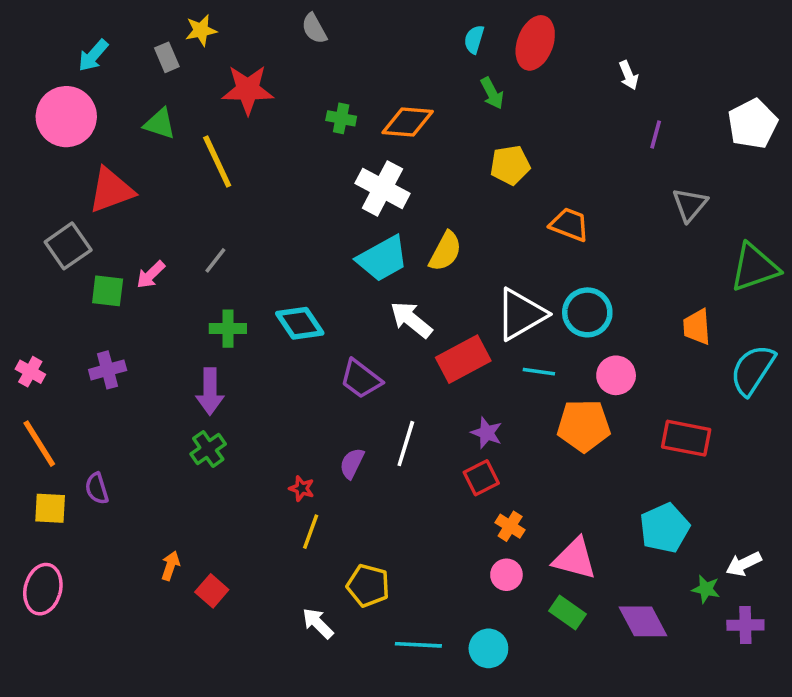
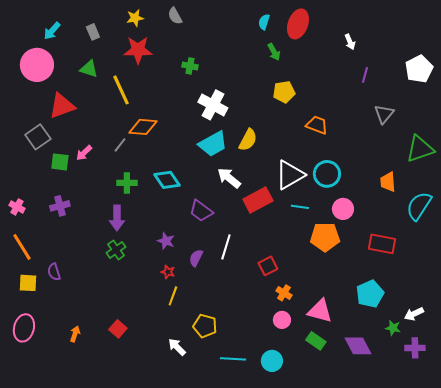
yellow star: (201, 30) -> (135, 18), moved
orange diamond: (408, 122) -> (143, 127), moved
purple star: (487, 433) -> (166, 241), moved
orange arrow: (170, 566) -> (75, 334), moved

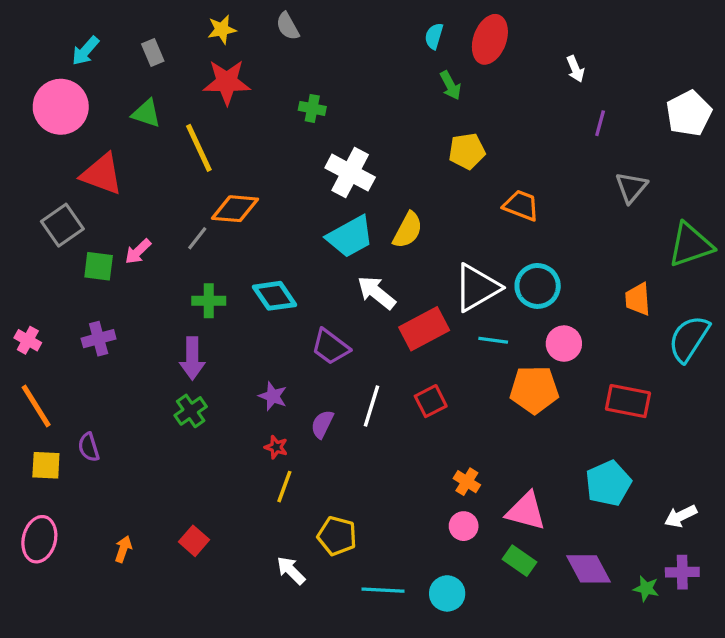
red triangle: (62, 106) -> (102, 174), turned 40
red square: (268, 266) -> (431, 401), moved
green star: (393, 328) -> (646, 589), moved

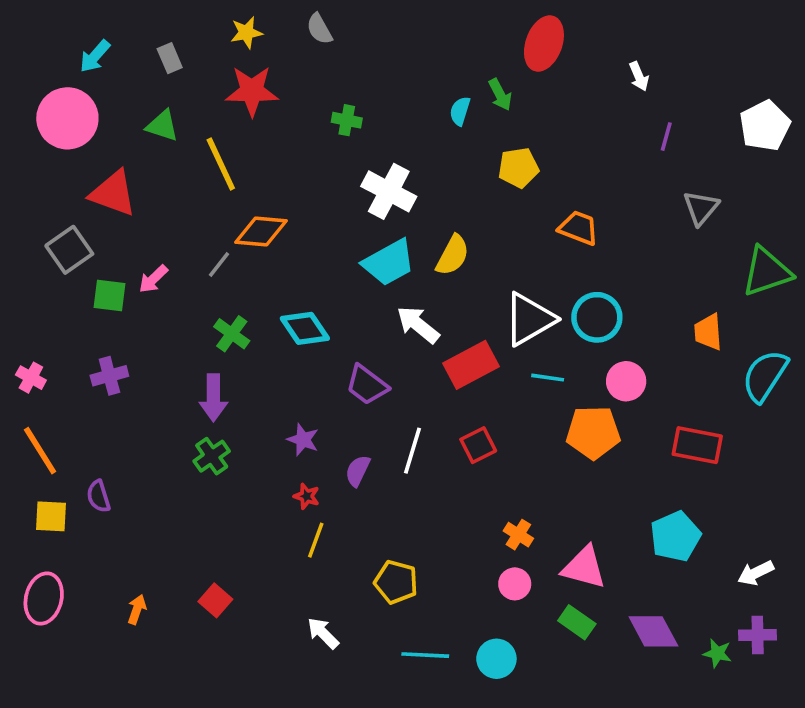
cyan semicircle: (434, 36) -> (460, 111), moved
green cross: (209, 301) -> (232, 334), turned 36
yellow pentagon: (337, 536) -> (396, 582), moved

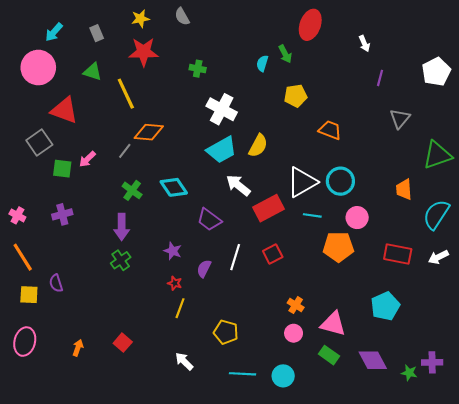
white arrow: (756, 573) -> (438, 257), moved

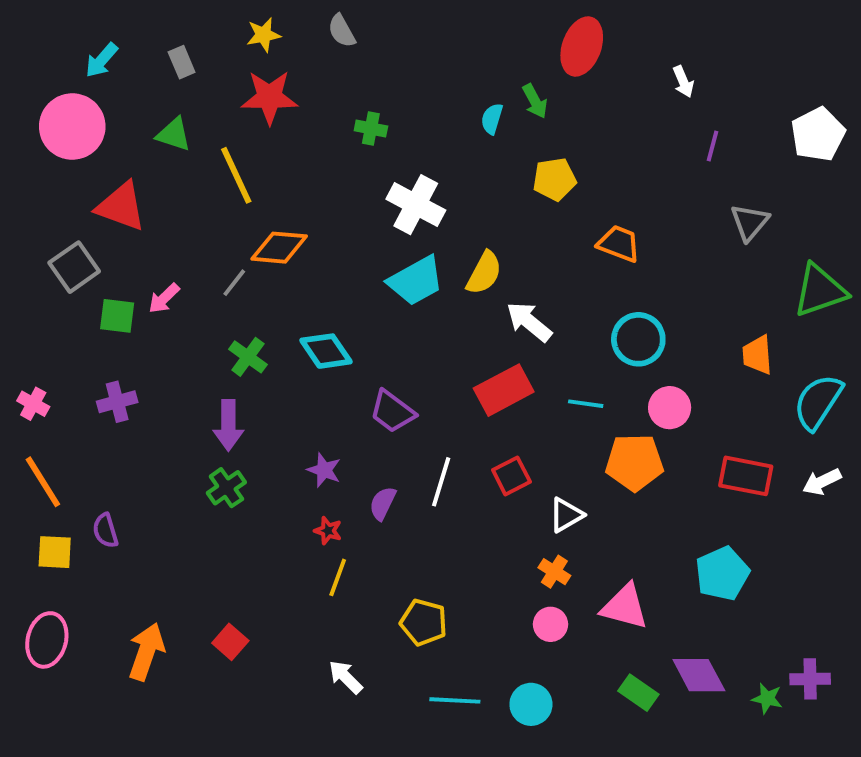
white triangle: (302, 182) -> (566, 515), moved, size x0.6
white arrow: (238, 185) -> (529, 322), moved
orange arrow: (78, 348) -> (146, 652), size x1.8
green rectangle: (329, 355) -> (638, 693), moved

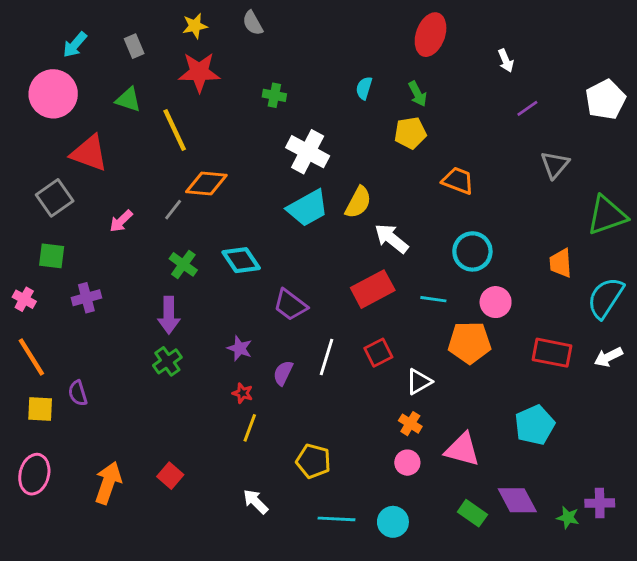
green arrow: (535, 101) -> (418, 94), moved
purple line: (713, 146) -> (527, 108), turned 40
green square: (117, 316) -> (52, 256), moved

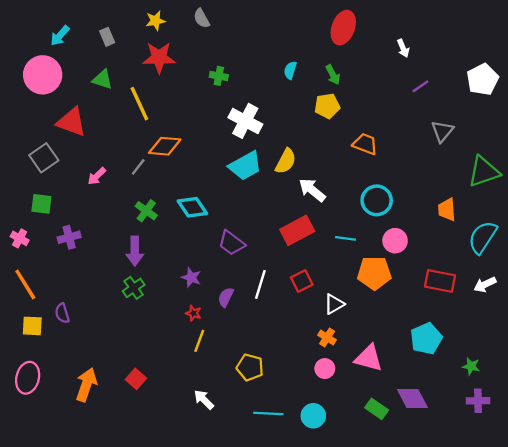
green star: (568, 518) -> (471, 366), moved

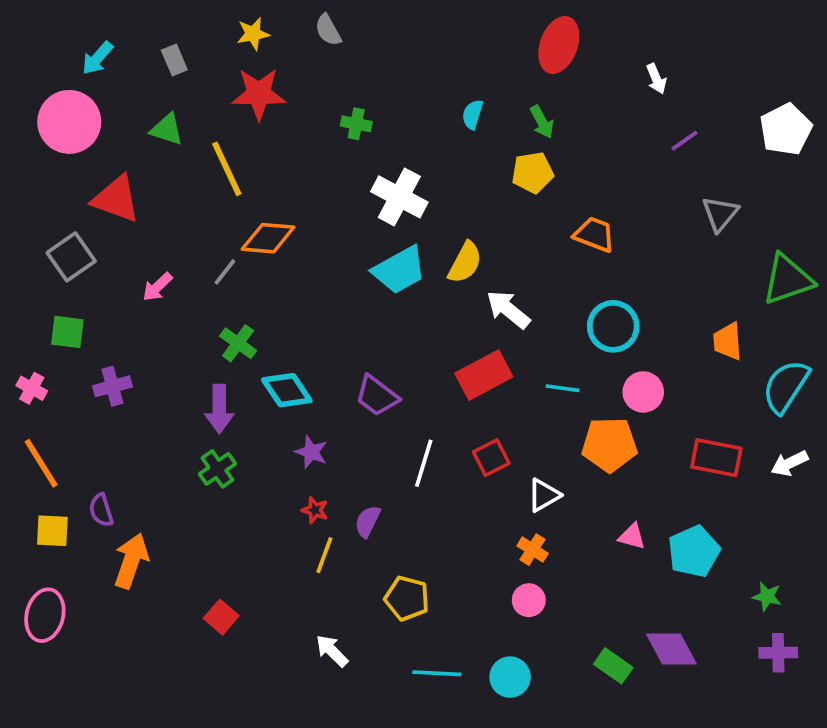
cyan diamond: (192, 207) -> (287, 390), moved
purple semicircle: (226, 297) -> (367, 521), moved
pink triangle: (369, 358) -> (632, 536), moved, size x0.6
orange arrow: (86, 385) -> (131, 561), moved

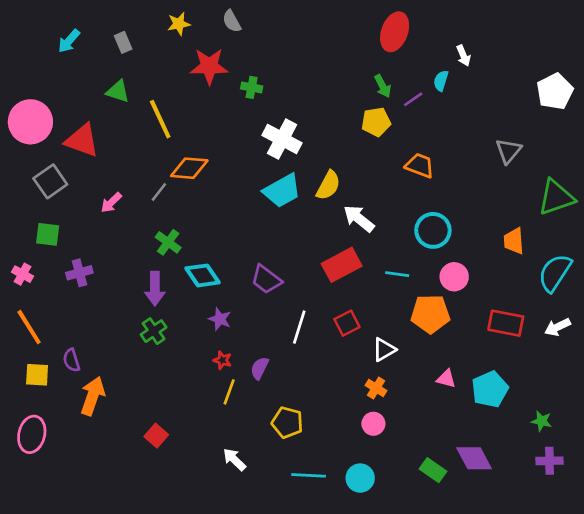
red star: (259, 94) -> (209, 66), moved
cyan semicircle: (473, 114) -> (441, 81), moved
pink circle: (69, 122) -> (30, 122), moved
purple line: (684, 141) -> (413, 99), moved

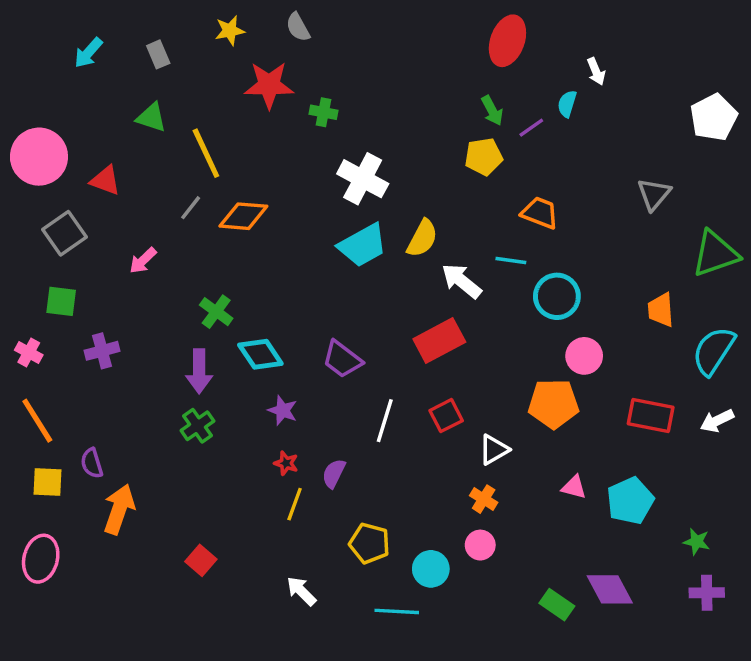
red triangle: (82, 140) -> (105, 180), size x0.7
gray line: (159, 192) -> (191, 208), moved
cyan line: (397, 274) -> (511, 261), moved
cyan circle: (360, 478) -> (431, 569), moved

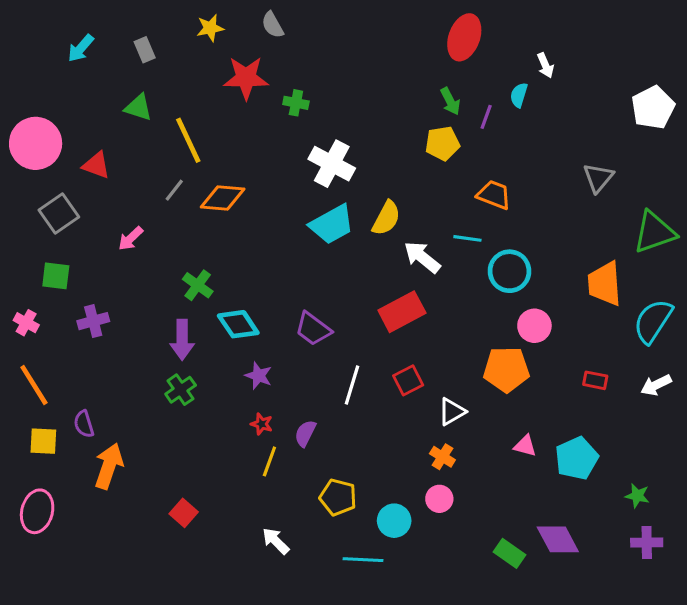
purple line: (531, 128) -> (486, 117), turned -35
orange trapezoid: (661, 310) -> (605, 284), size x1.4
red rectangle: (651, 416) -> (595, 380), size x0.6

